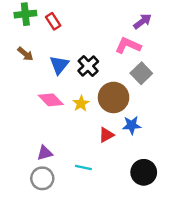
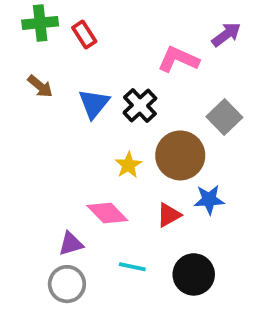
pink L-shape: (128, 46) -> (178, 59), moved
pink diamond: (51, 100) -> (107, 213), moved
black circle: (144, 172) -> (194, 274), moved

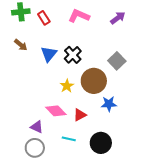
pink L-shape: (178, 59) -> (79, 16), moved
red triangle: (169, 215) -> (80, 115), moved
purple triangle: (71, 244) -> (37, 127), turned 40

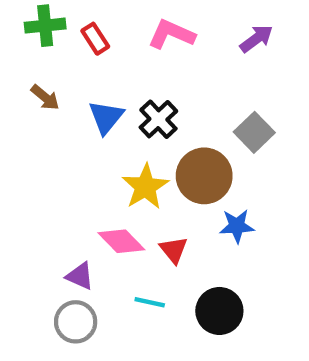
yellow star: (67, 86) -> (145, 187), size x1.5
red triangle: (80, 115) -> (174, 250), turned -40

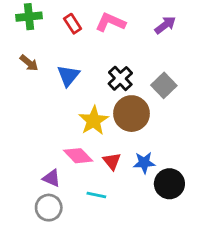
red rectangle: (95, 39) -> (73, 24), moved
black cross: (158, 119) -> (120, 78), moved
blue star: (237, 226) -> (144, 163), moved
black circle: (219, 311) -> (169, 184), moved

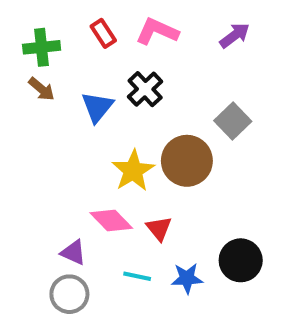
green cross: (29, 17) -> (42, 47), moved
black cross: (120, 78) -> (145, 89), moved
blue star: (144, 163) -> (187, 278), moved

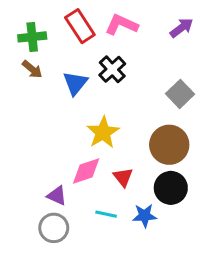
red rectangle: (103, 33) -> (80, 26), size x1.5
brown circle: (187, 161) -> (169, 145), moved
pink diamond: (111, 221) -> (86, 171), turned -64
black circle: (241, 260) -> (171, 188), moved

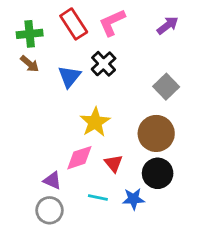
pink L-shape: (121, 25) -> (112, 23), turned -48

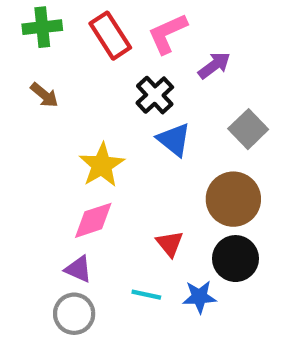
purple arrow: (168, 25) -> (214, 65), moved
green cross: (30, 34) -> (42, 27), moved
blue triangle: (69, 77) -> (174, 140), moved, turned -30
yellow star: (95, 122) -> (102, 165), moved
pink diamond: (79, 158) -> (93, 220), moved

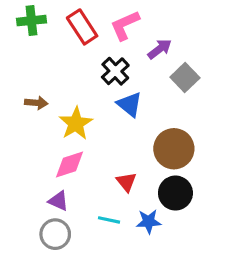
brown arrow: (44, 95) -> (36, 103), moved, turned -35
gray square: (248, 129) -> (185, 78), moved

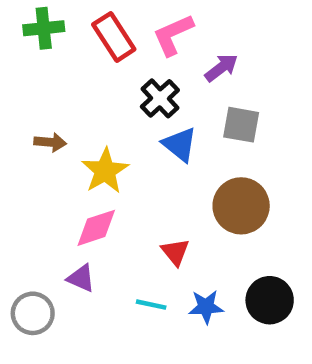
gray square: (185, 78) -> (241, 125), moved, turned -36
black circle: (175, 193) -> (270, 300), moved
gray circle: (55, 234) -> (33, 313), moved

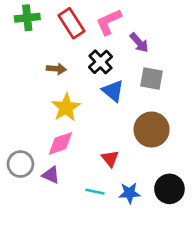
purple arrow: (221, 68) -> (139, 43), turned 85
brown arrow: (50, 142) -> (56, 69), moved
gray circle: (33, 313) -> (20, 164), moved

